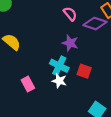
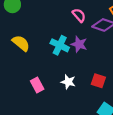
cyan cross: (59, 66) -> (60, 45), moved
red square: (84, 71) -> (98, 81), moved

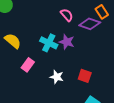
pink rectangle: (37, 85) -> (28, 65), moved, turned 64

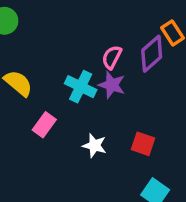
pink semicircle: (67, 15) -> (112, 57), moved, turned -112
purple diamond: (90, 24) -> (152, 54), turned -60

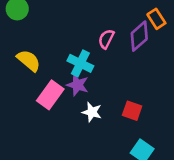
purple star: (112, 85) -> (77, 85), moved
pink rectangle: (44, 125) -> (50, 95), size x1.4

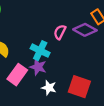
purple diamond: (139, 36) -> (85, 30), turned 70
red square: (132, 111) -> (79, 87), size x1.5

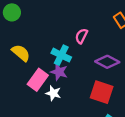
purple diamond: (85, 30) -> (107, 62), moved
white star: (49, 88) -> (53, 93), moved

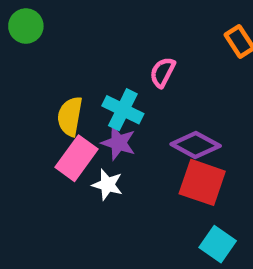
yellow semicircle: (21, 53) -> (70, 116), moved, turned -120
purple diamond: (107, 62) -> (196, 145), moved

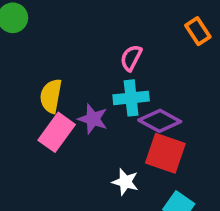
cyan cross: (123, 110) -> (131, 98), moved, turned -32
white star: (107, 185) -> (125, 182), moved

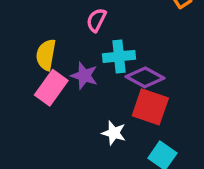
pink semicircle: (131, 58) -> (96, 20), moved

